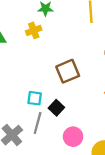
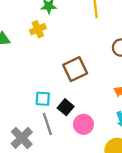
gray line: (38, 123) -> (47, 124), turned -30
pink circle: (73, 137) -> (83, 124), moved

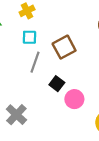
cyan square: (43, 99) -> (29, 37), moved
gray line: (47, 124) -> (35, 62), moved, turned 40

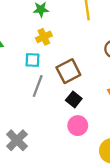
yellow cross: (27, 11) -> (44, 37), moved
black square: (57, 84) -> (74, 99), moved

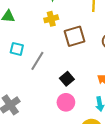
cyan square: (33, 60) -> (17, 49), moved
brown square: (68, 71) -> (74, 36), moved

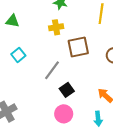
cyan square: (17, 49) -> (18, 55), turned 32
gray line: (37, 61) -> (52, 70), moved

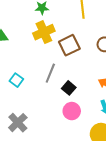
yellow cross: (56, 27) -> (44, 32), size x1.5
cyan square: (18, 55) -> (16, 80), moved

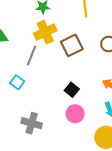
gray line: (50, 73) -> (32, 56), moved
gray cross: (18, 123) -> (32, 123), moved, turned -30

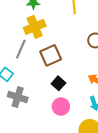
brown square: (72, 45) -> (51, 55), moved
gray cross: (32, 123) -> (18, 97), moved

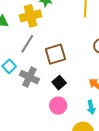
yellow cross: (35, 27) -> (31, 16), moved
gray cross: (18, 97) -> (29, 77), moved

